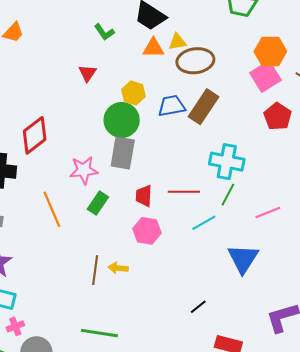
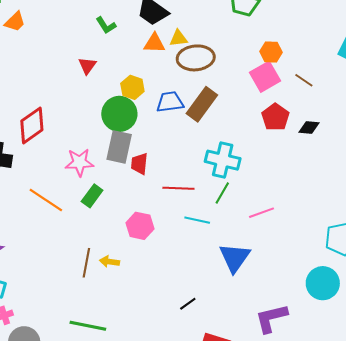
orange hexagon: (270, 51) -> (271, 52), size x0.7
red trapezoid: (144, 196) -> (139, 164), moved
orange line: (52, 209) -> (46, 200), turned -36
cyan line: (204, 223) -> (197, 220), turned 40

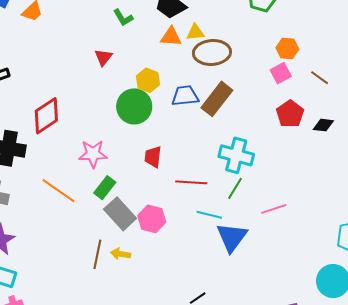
pink square: (265, 77) -> (281, 73), size x0.7
gray rectangle: (119, 147) -> (120, 214), moved, turned -56
blue triangle: (235, 258) -> (232, 237), moved

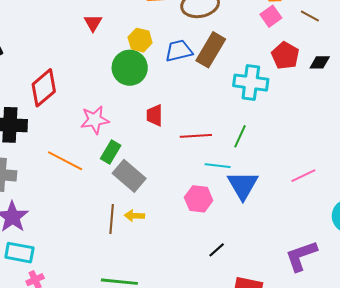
cyan cross: (236, 155) -> (251, 83), moved
pink line: (274, 209) -> (303, 176), moved
pink hexagon: (152, 219) -> (199, 199), moved

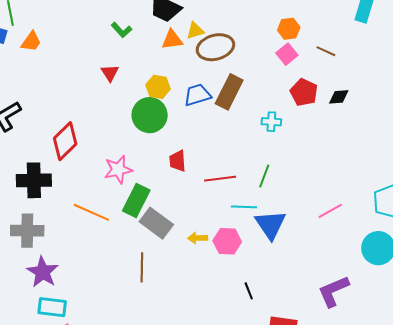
cyan cross: (251, 83) -> (271, 122), size x0.6
green rectangle: (111, 152) -> (136, 200), size x1.4
yellow arrow: (134, 216) -> (198, 238), moved
black line: (217, 250) -> (249, 291), turned -66

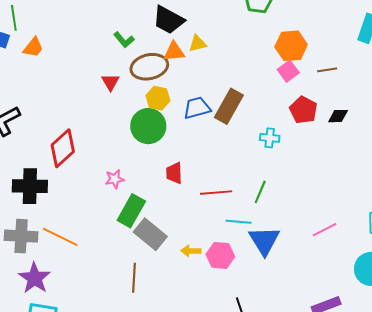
orange hexagon: (289, 29) -> (291, 46), size x1.4
brown ellipse: (215, 47) -> (149, 67), moved
brown line: (326, 51) -> (327, 70), turned -36
pink star: (118, 170) -> (115, 179), size x0.7
orange line: (91, 212) -> (60, 237), moved

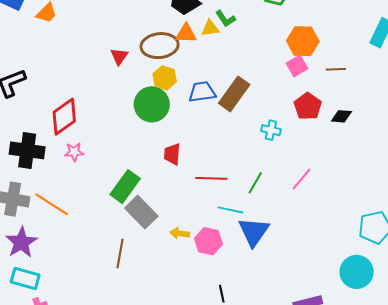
green L-shape: (124, 40) -> (225, 19), moved
pink star: (115, 179) -> (74, 152), moved
pink line: (325, 230) -> (301, 179), moved, turned -30

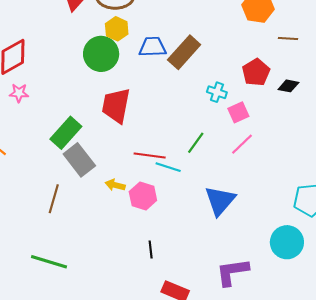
pink square: (297, 66) -> (238, 112), moved
red trapezoid: (172, 154) -> (116, 105), size x1.6
red line: (211, 178) -> (150, 156), moved
blue triangle: (254, 232) -> (220, 201), moved

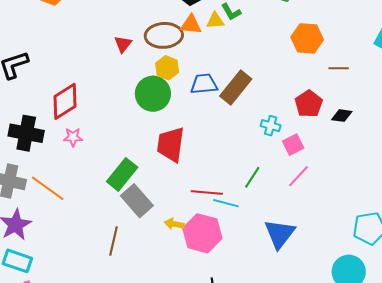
pink hexagon: (143, 196) -> (202, 233), size x1.4

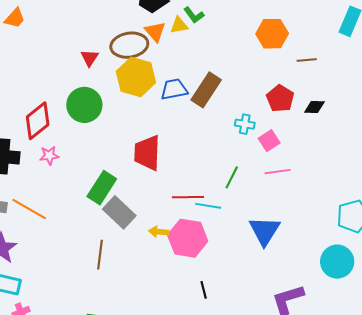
orange triangle: (191, 25) -> (155, 32), turned 50
yellow hexagon: (167, 68) -> (136, 77), size x1.6
green circle: (153, 94) -> (84, 105), moved
pink line: (299, 176) -> (278, 172), turned 45

